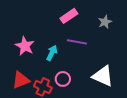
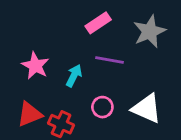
gray star: (105, 22) -> (150, 31), size x1.6
pink circle: (63, 79) -> (102, 107), moved

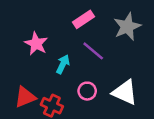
purple line: (110, 60) -> (93, 51), turned 30
pink star: (35, 66) -> (36, 44), moved

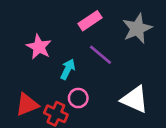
pink circle: (87, 91) -> (78, 98), moved

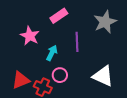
pink rectangle: (90, 21) -> (59, 16), moved
purple line: (101, 55) -> (77, 42), turned 48

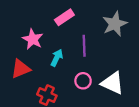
pink circle: (60, 75) -> (83, 81), moved
red triangle: (21, 80) -> (21, 69), moved

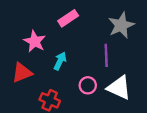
purple line: (84, 46) -> (106, 55), moved

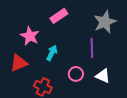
white triangle: (119, 88) -> (103, 76), size x0.7

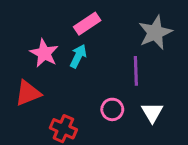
cyan arrow: (52, 53) -> (78, 56), moved
white triangle: (103, 76) -> (152, 112), turned 35

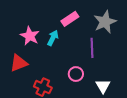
pink rectangle: (87, 24) -> (70, 19), moved
white triangle: (152, 112) -> (103, 86), moved

